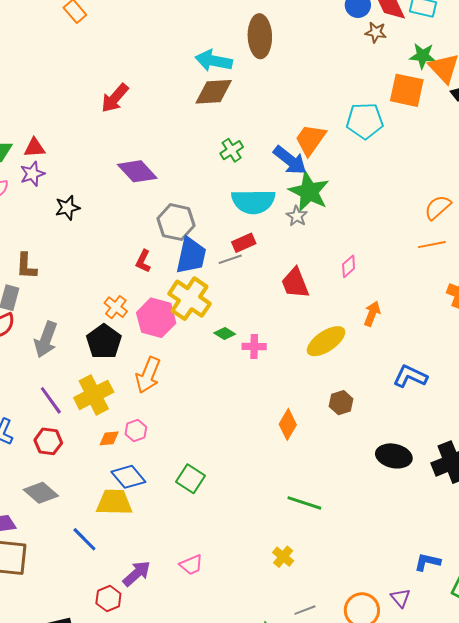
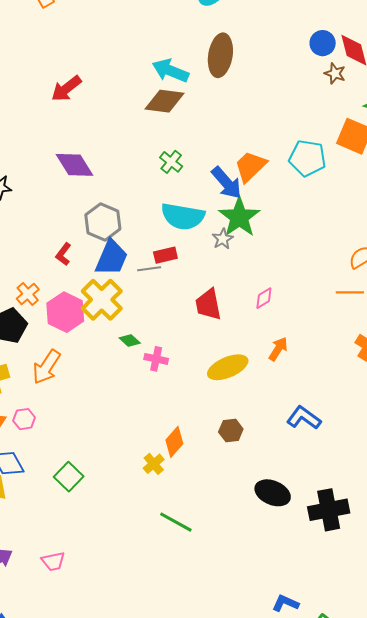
green cross: (232, 150) -> (171, 162), turned -30
yellow cross: (283, 557) -> (154, 464), moved

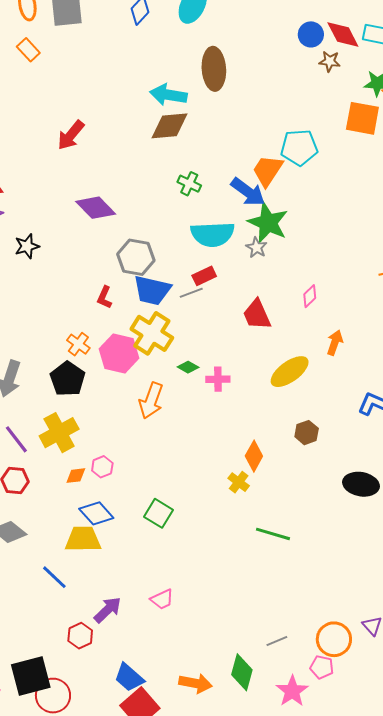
cyan pentagon: (307, 158) -> (299, 147), moved
blue trapezoid: (111, 258) -> (152, 290), turned 93
orange arrow: (47, 367) -> (151, 401), moved

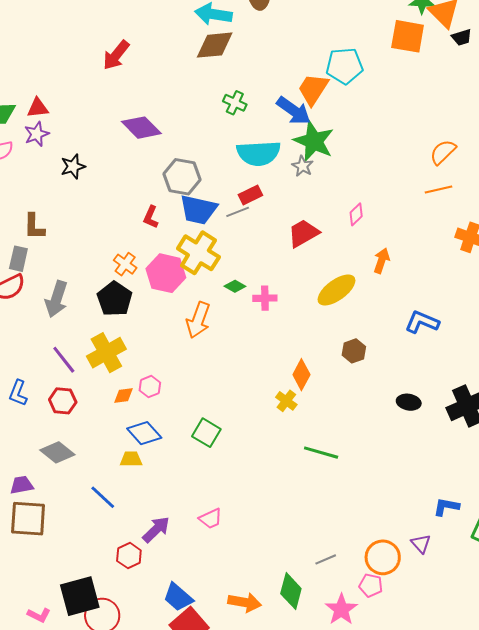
red trapezoid: (257, 315) -> (303, 233), turned 84
black ellipse: (361, 484) -> (409, 402), size x0.7
yellow trapezoid: (83, 539) -> (131, 459), size x0.6

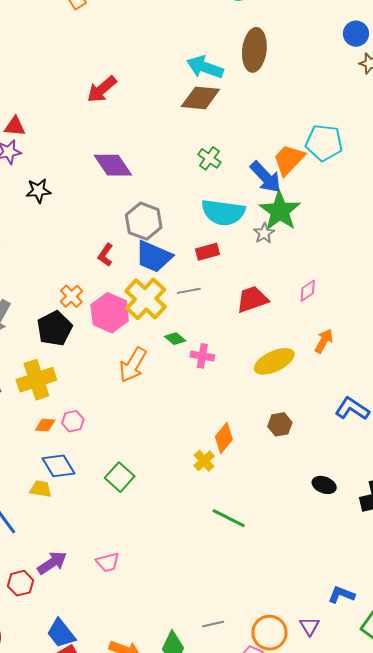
gray line: (238, 212) -> (189, 291), moved

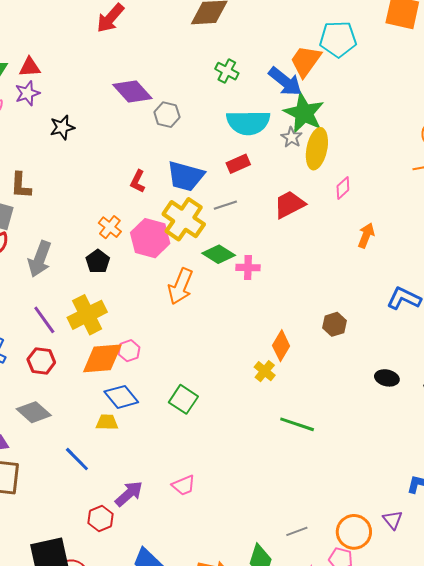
gray hexagon: (144, 221) -> (167, 115), moved, size x0.7
black pentagon: (55, 328) -> (98, 261), size x0.7
green diamond: (175, 339) -> (219, 254), size x1.5
yellow ellipse: (274, 361) -> (317, 149), moved, turned -45
orange diamond: (45, 425) -> (102, 358), size x2.0

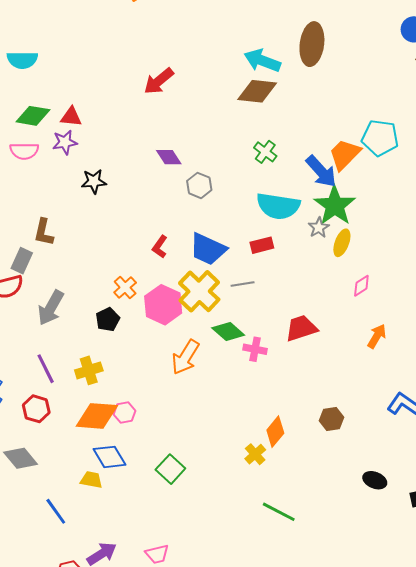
purple diamond: (132, 92) -> (169, 157), size x0.7
yellow ellipse: (317, 149) -> (342, 243), size x0.7
red trapezoid: (289, 204) -> (301, 328), moved
yellow cross: (87, 315) -> (89, 370), size x0.7

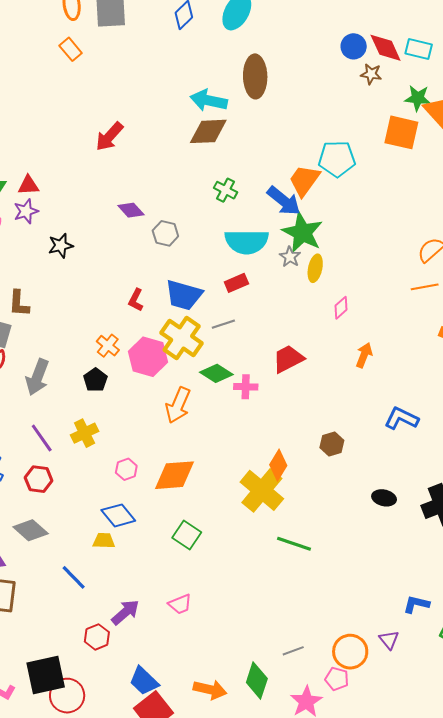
orange diamond: (97, 416) -> (174, 475), moved
yellow cross: (255, 454) -> (262, 490), size x2.0
green square: (170, 469) -> (187, 535), moved

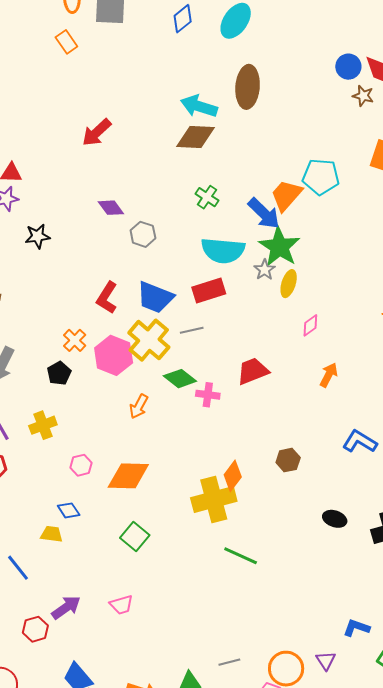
red rectangle: (236, 283) -> (209, 290), size x1.4
red L-shape: (136, 300) -> (107, 298), size x1.4
orange arrow: (178, 405) -> (139, 406), size x0.7
yellow cross: (262, 490) -> (214, 499), turned 30
blue diamond: (118, 515) -> (69, 510), size x0.7

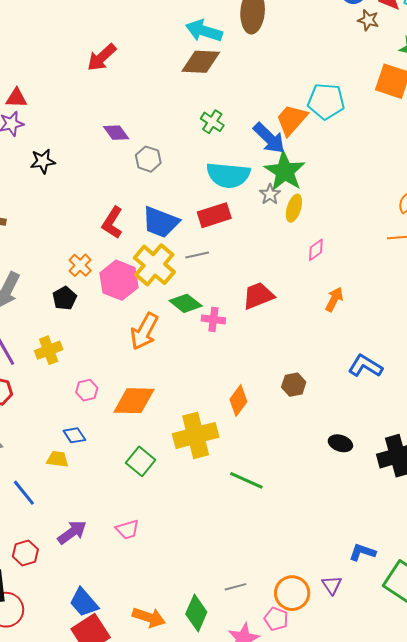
orange arrow: (139, 406) -> (144, 331), size x1.5
yellow cross: (214, 499) -> (196, 435), moved
red hexagon: (35, 629) -> (25, 553), moved

